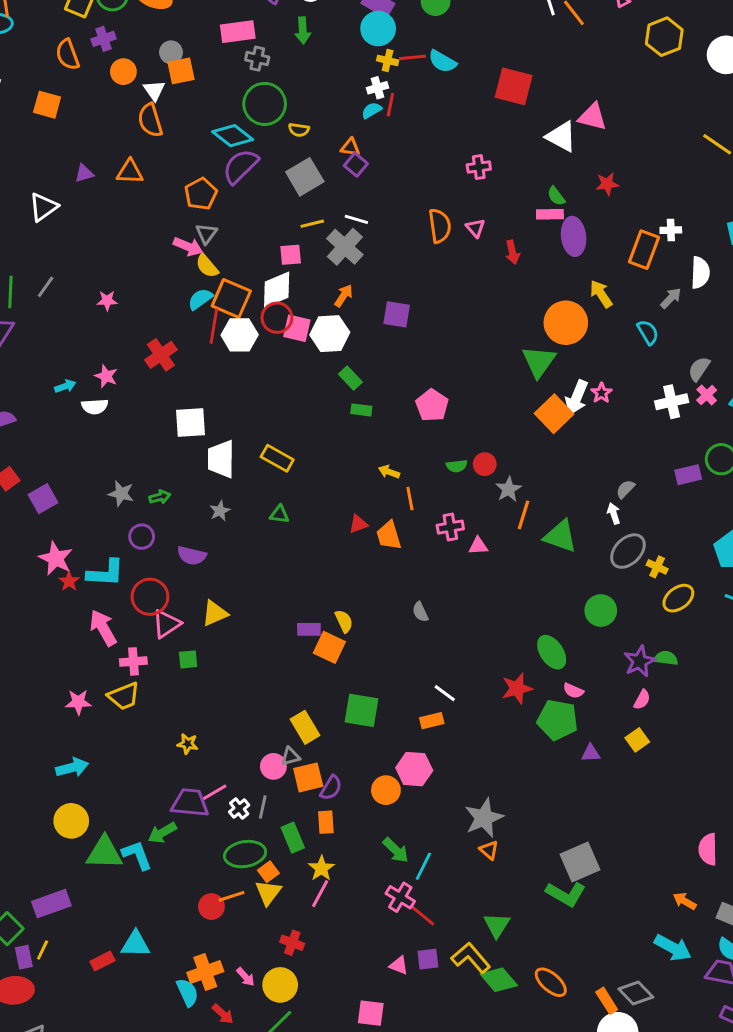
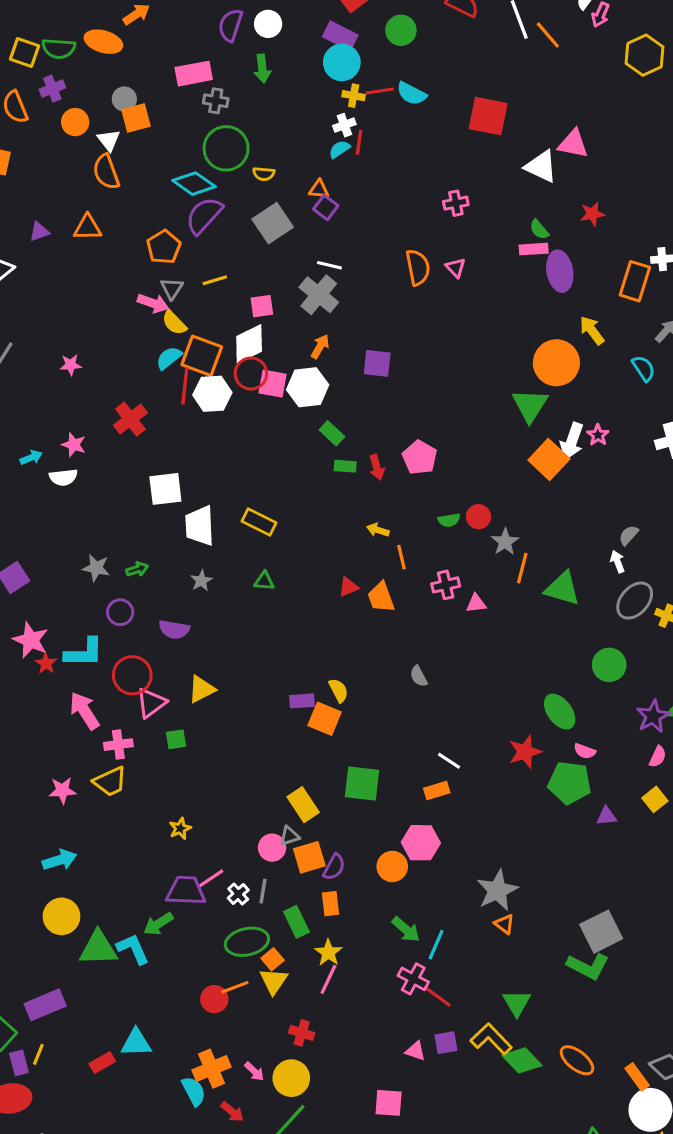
yellow line: (312, 224) -> (215, 280), moved
red arrow: (512, 252) -> (377, 467), moved
yellow star: (188, 744) -> (180, 828), turned -30

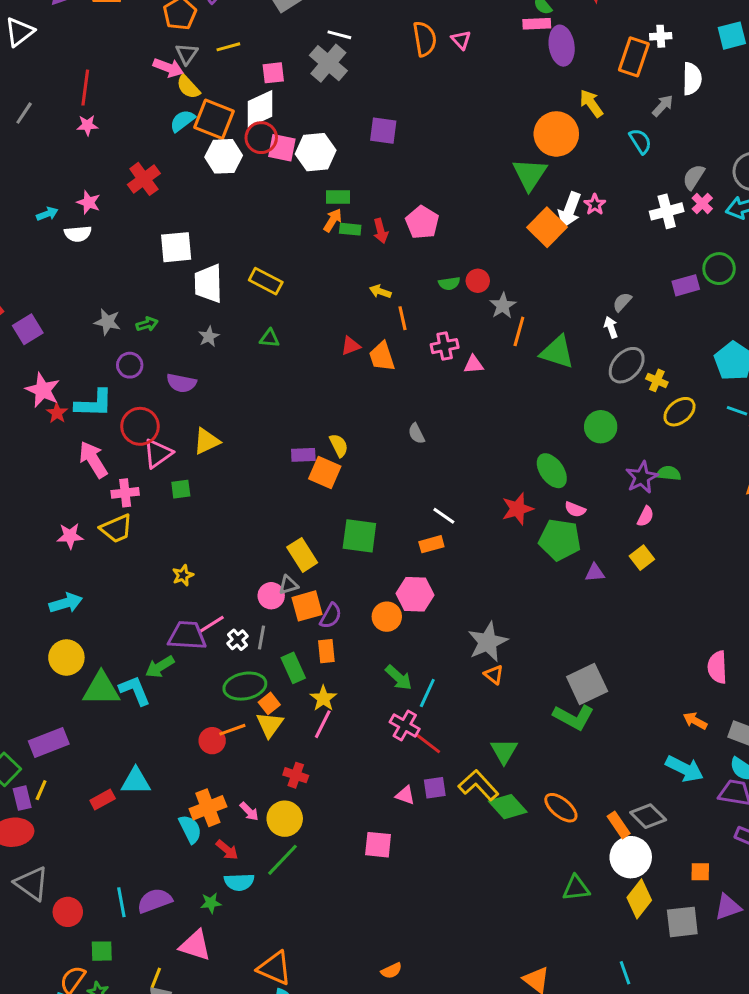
orange arrow: (320, 346) -> (333, 220), moved
red line: (185, 386) -> (85, 88), moved
green rectangle: (332, 433) -> (338, 197), turned -45

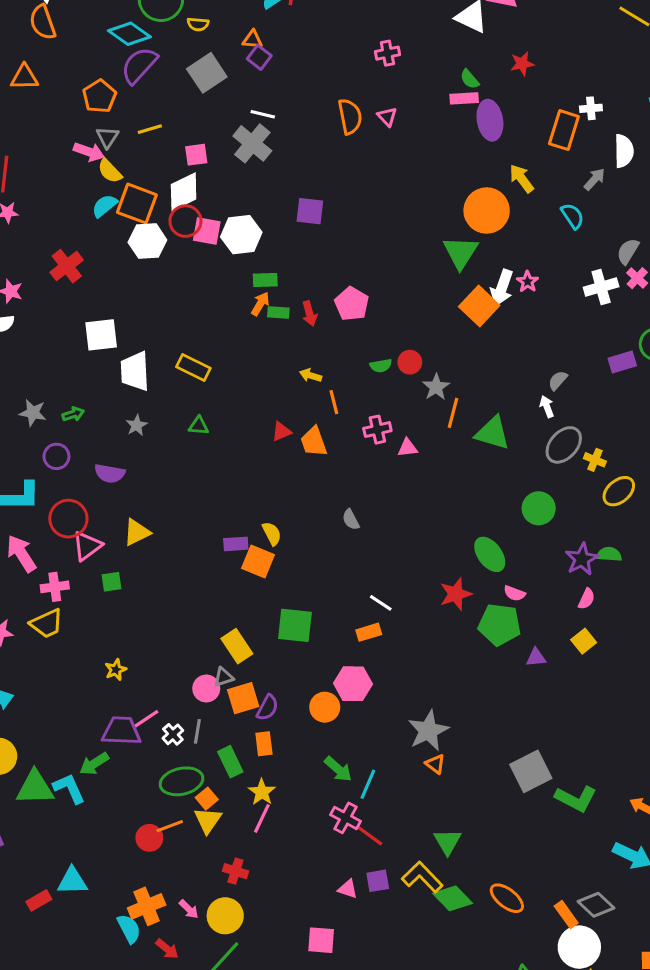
green L-shape: (574, 717) -> (576, 799), moved

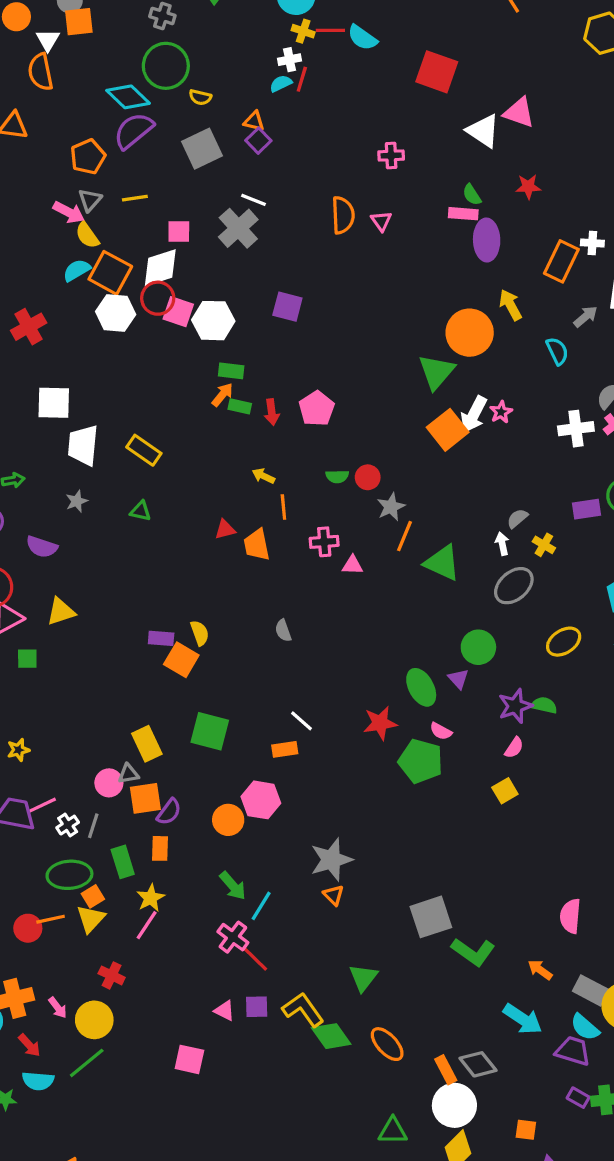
yellow cross: (595, 460) -> (544, 545), moved
purple triangle: (536, 658) -> (458, 679), moved, turned 45
green triangle: (448, 842) -> (363, 978), moved

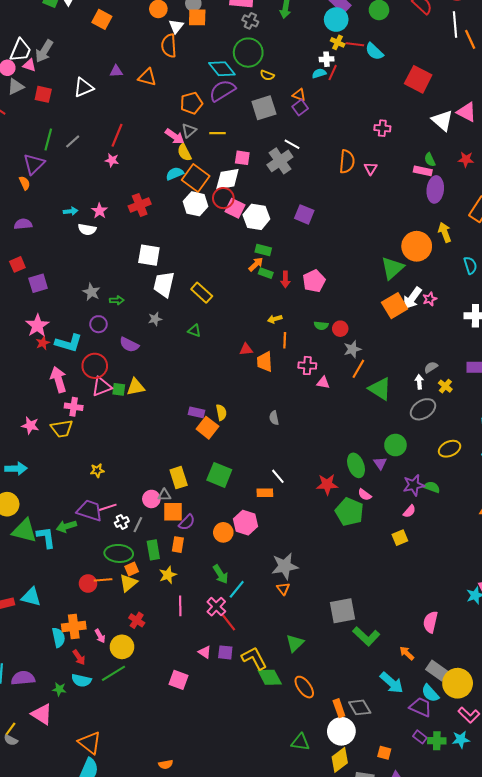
yellow arrow: (263, 476) -> (275, 319), turned -48
green square: (27, 659) -> (119, 389), moved
pink line: (147, 925) -> (180, 606), moved, turned -42

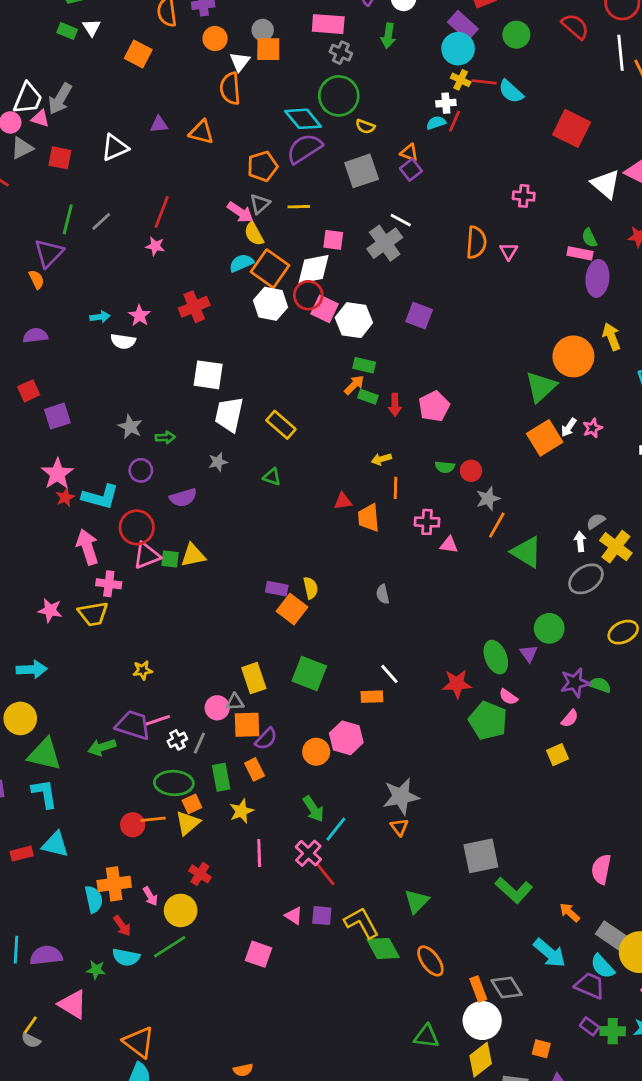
white arrow: (412, 298) -> (569, 427), size x0.6
purple semicircle: (129, 345) -> (183, 498), turned -42
yellow cross: (445, 386) -> (616, 547), size x1.6
cyan L-shape: (46, 537) -> (44, 794), moved
orange rectangle: (178, 545) -> (255, 769), turned -35

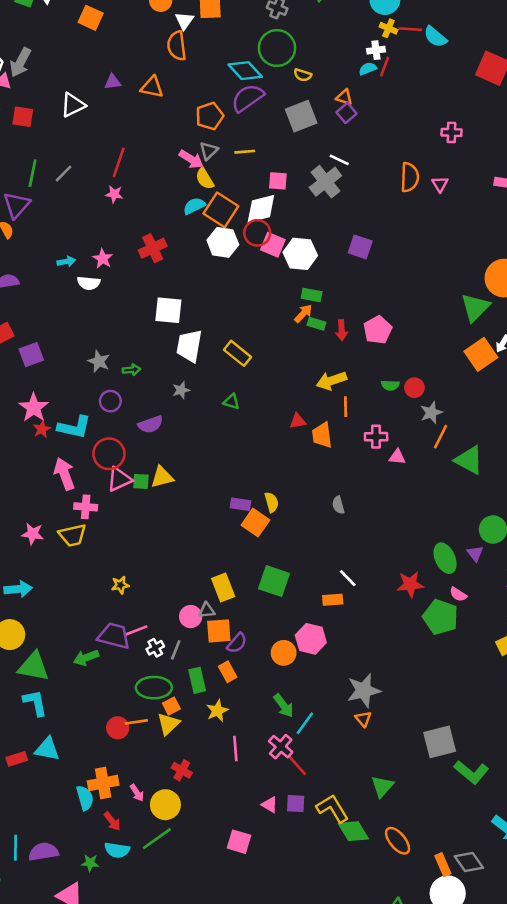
yellow arrow: (381, 459) -> (331, 381), size x1.6

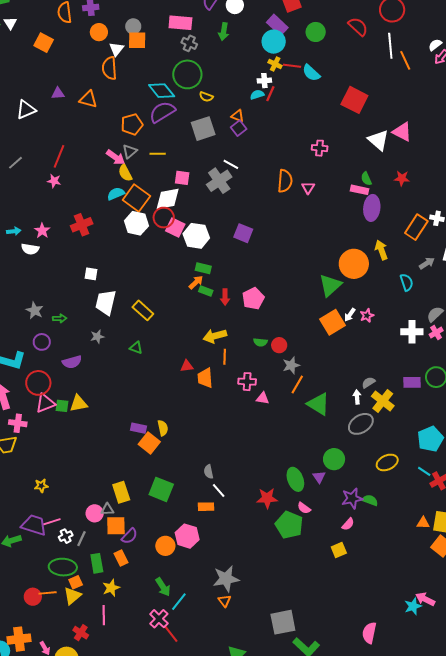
white square: (168, 310) -> (91, 274), size x0.6
gray semicircle: (338, 505) -> (209, 472), moved
pink line: (235, 749) -> (104, 615), moved

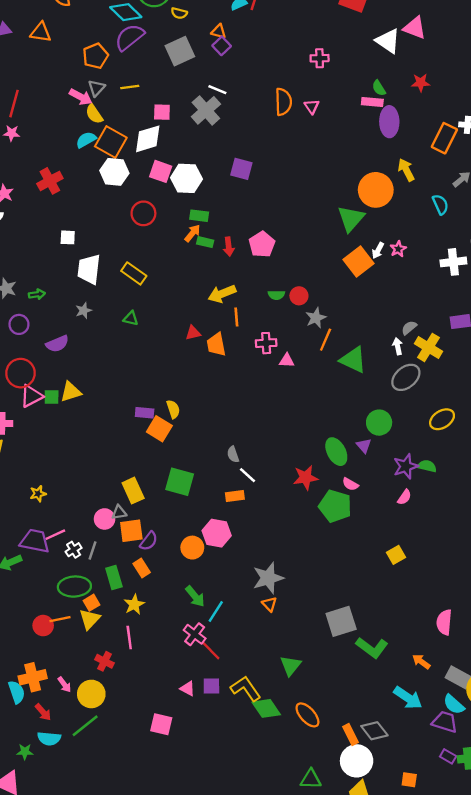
red circle: (164, 218) -> (143, 213), moved
yellow square: (339, 550) -> (396, 555), moved

